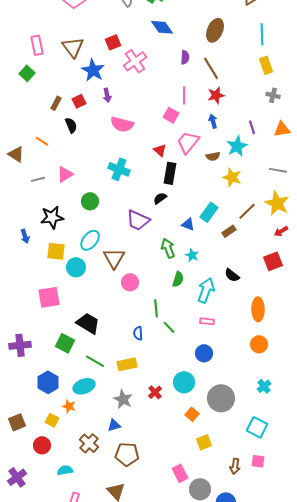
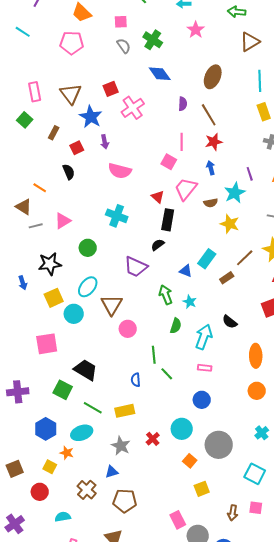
brown rectangle: (56, 103) -> (54, 133), moved
brown triangle: (16, 154) -> (24, 207), moved
yellow square: (56, 251) -> (54, 298), turned -30

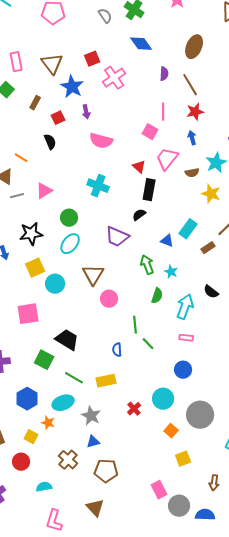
cyan ellipse: (88, 287) -> (70, 244), moved
gray star: (121, 446) -> (91, 416), moved

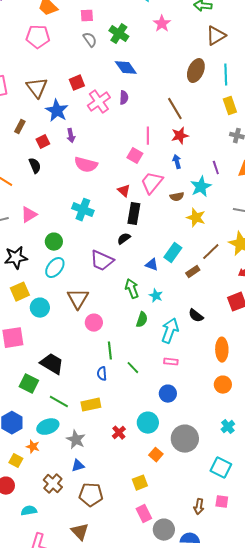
brown ellipse: (194, 47) -> (196, 71), moved
purple semicircle: (164, 74) -> (124, 98), moved
green line: (135, 325) -> (110, 351), moved
yellow square: (183, 459) -> (140, 483), moved

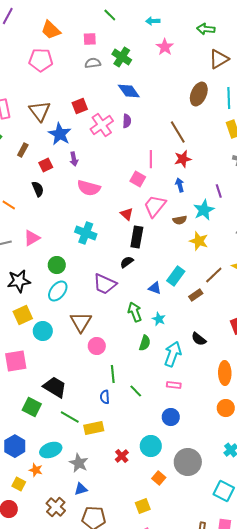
gray semicircle: (90, 40) -> (93, 63), turned -63
green line: (59, 402) -> (70, 417), moved

